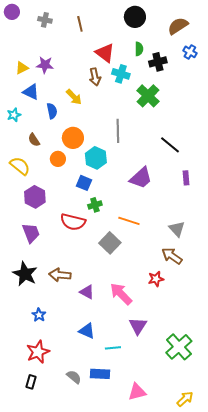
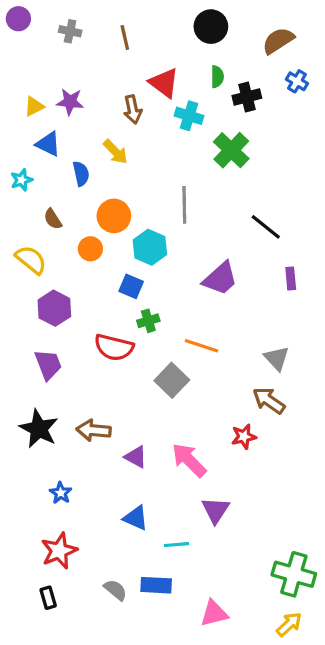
brown arrow: (95, 77) -> (133, 110), moved
green cross: (179, 347) -> (294, 574), moved, turned -32
black rectangle: (31, 382) -> (48, 598), turned -32

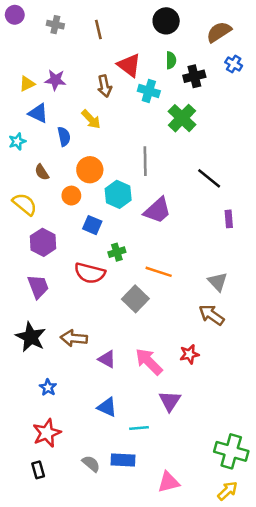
purple trapezoid: (220, 279) -> (157, 210), moved
blue square: (131, 286) -> (92, 225), moved
red star: (244, 437) -> (189, 354), moved

